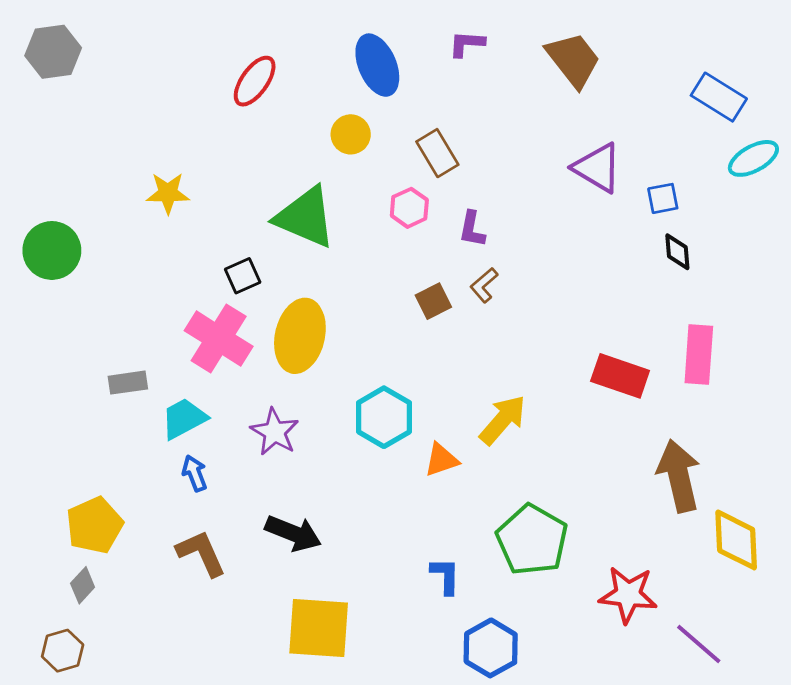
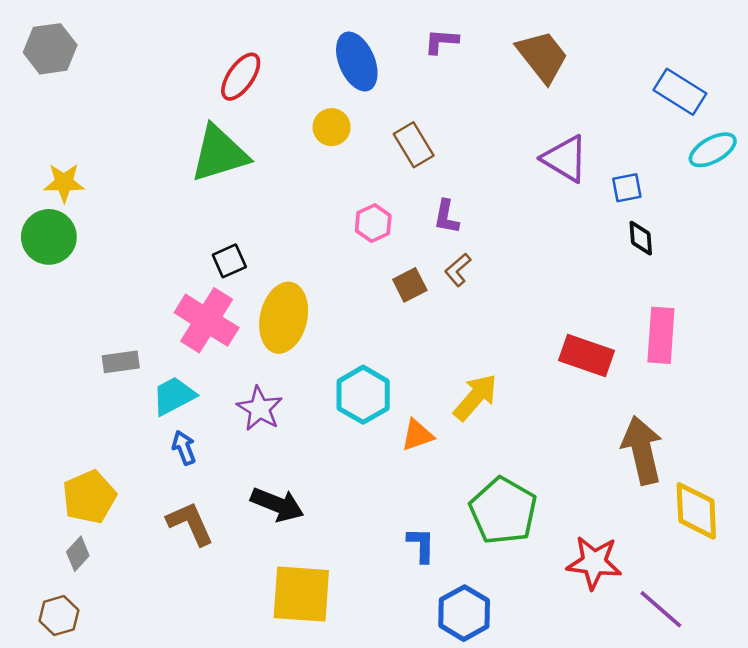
yellow star: (168, 193) -> (64, 183), moved
pink hexagon: (409, 208) -> (373, 223), moved
green triangle: (305, 217) -> (219, 154), moved, turned -40

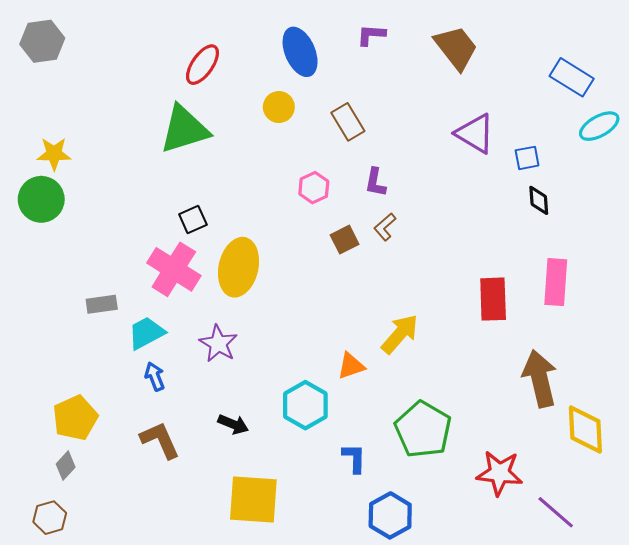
red rectangle: (586, 356) -> (493, 299), turned 69
cyan hexagon: (363, 395) -> (305, 405), moved
black arrow: (277, 504) -> (233, 424), size x0.7

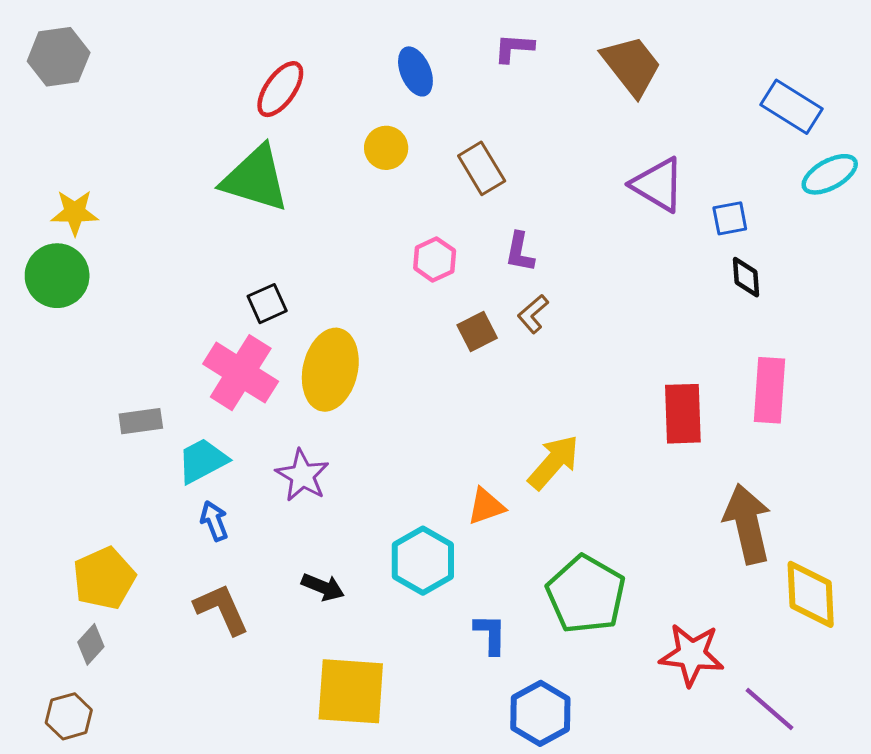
blue ellipse: (300, 52) -> (415, 71), size x0.7
green triangle: (184, 129) -> (255, 179), turned 34

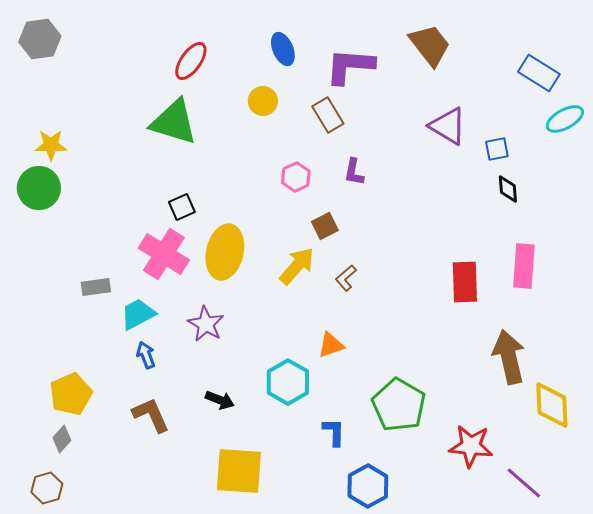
purple L-shape: (514, 48) -> (350, 66), moved, size x1.8
brown L-shape: (533, 314) -> (346, 278), moved
yellow arrow: (554, 462) -> (297, 266), moved

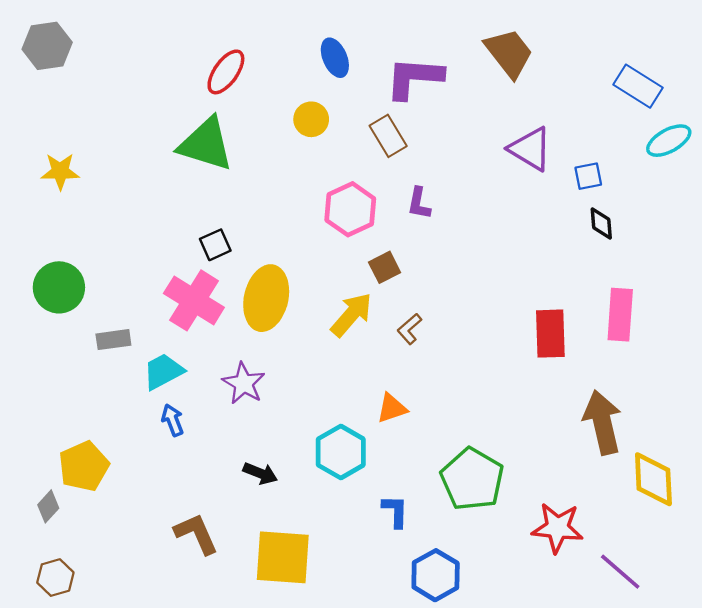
pink hexagon: (296, 177) -> (350, 209), size x1.5
green circle: (39, 188) -> (59, 287), moved
brown L-shape: (151, 415) -> (196, 534), moved
gray diamond: (62, 439) -> (48, 506), moved

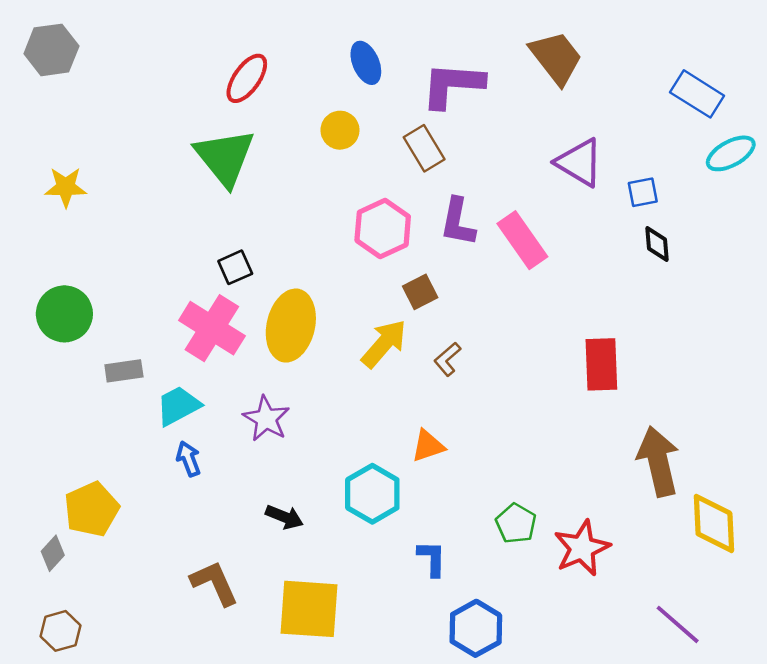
green triangle: (206, 144) -> (225, 157), turned 34
purple L-shape: (419, 203) -> (458, 222), size x1.4
pink rectangle: (620, 315) -> (522, 240), moved, turned -39
green pentagon: (472, 479) -> (516, 523), size x0.6
red star: (557, 528) -> (582, 548), moved, turned -30

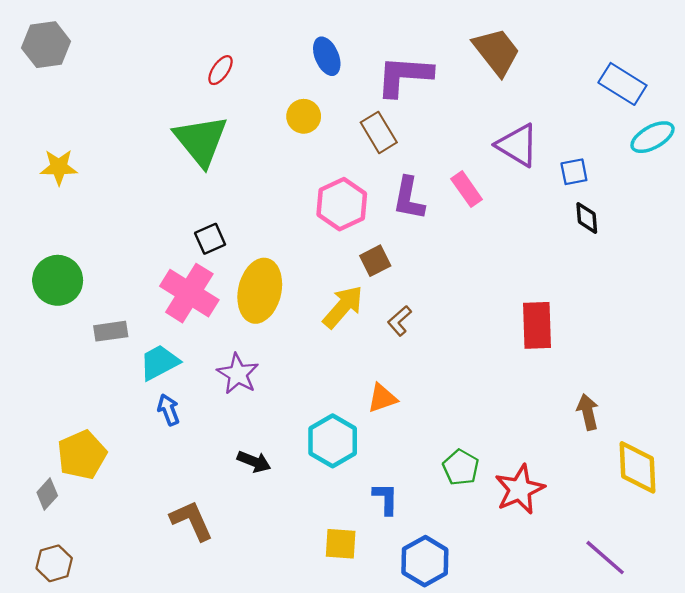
red ellipse: (247, 78) -> (220, 70), size x0.7
pink rectangle: (522, 240) -> (467, 189), moved, size x0.7
brown arrow: (658, 461) -> (588, 412), size x0.6
yellow square: (309, 609) -> (341, 544), moved, size x0.6

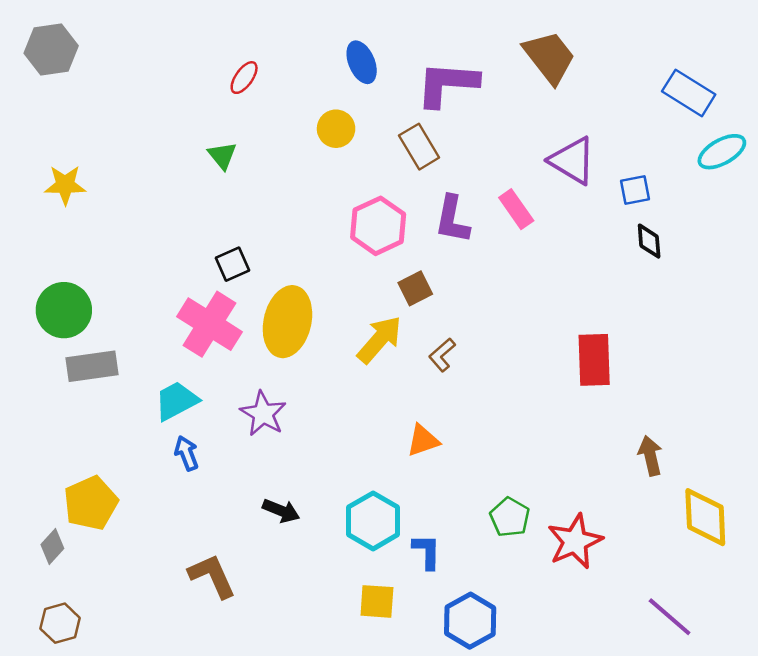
green triangle: (201, 141) -> (222, 156), size x0.5
gray rectangle: (111, 331) -> (92, 366), moved, size x1.4
cyan hexagon: (333, 441) -> (373, 521), moved

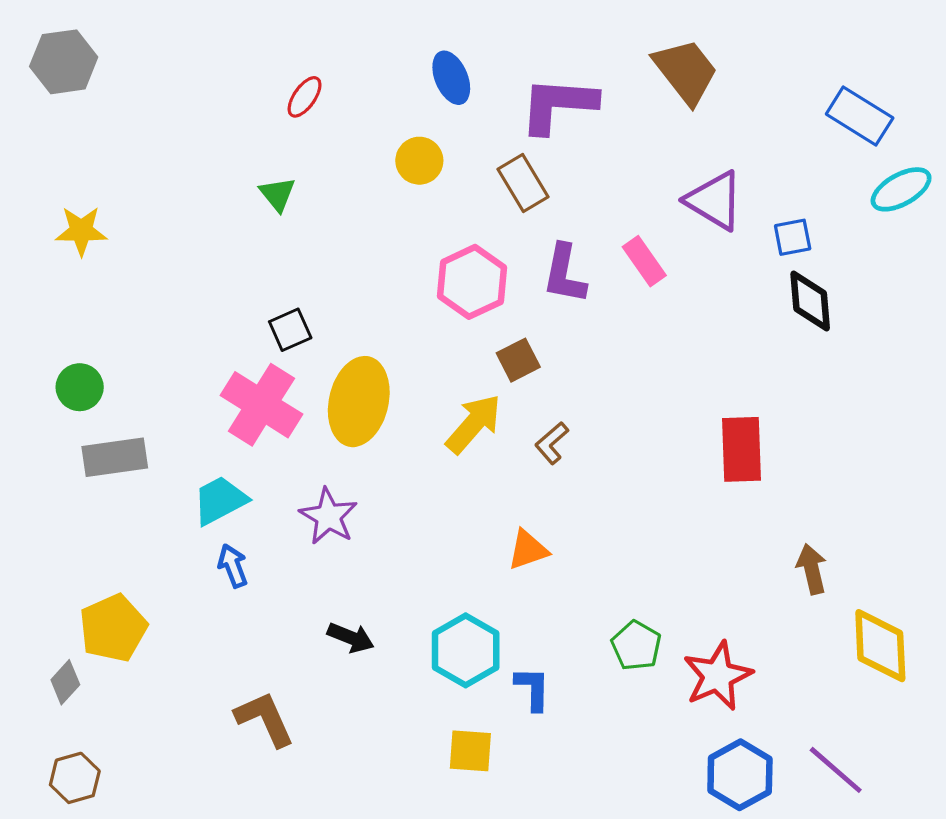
black diamond: (649, 241) -> (810, 301), size x1.4
green circle: (64, 310) -> (80, 387), size x0.7
blue hexagon: (470, 621) -> (740, 775), moved

